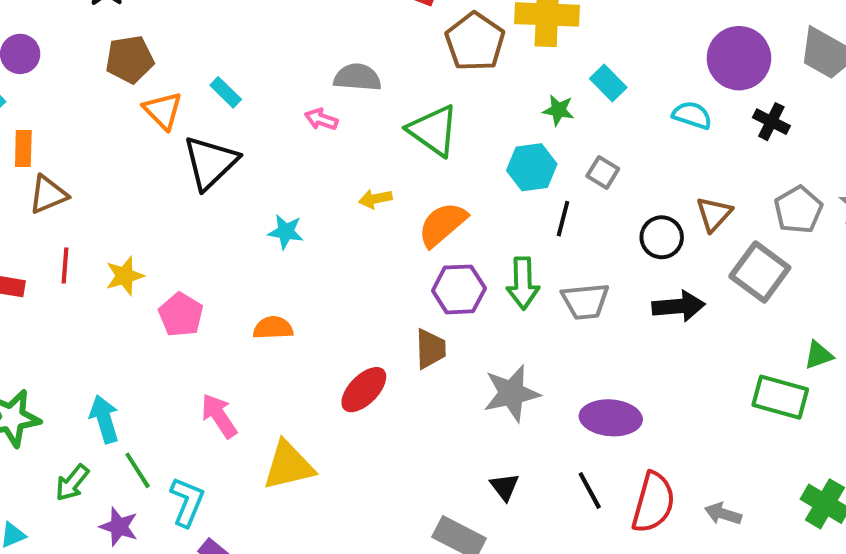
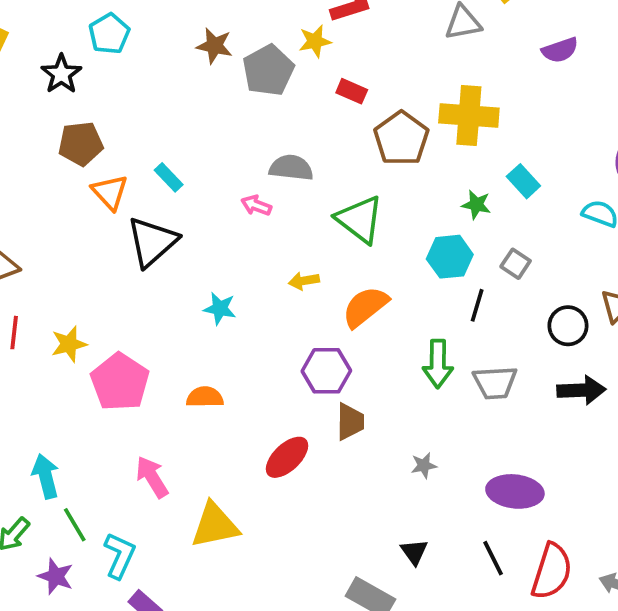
purple hexagon: (459, 289) -> (326, 371), moved
pink pentagon: (181, 315) -> (120, 382), size x1.4
gray star: (511, 393) -> (424, 465), size x0.5

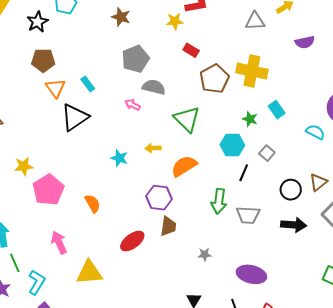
gray pentagon: (268, 70) -> (135, 59), moved
cyan star: (220, 308) -> (119, 158), moved
orange semicircle: (205, 397) -> (93, 204), turned 54

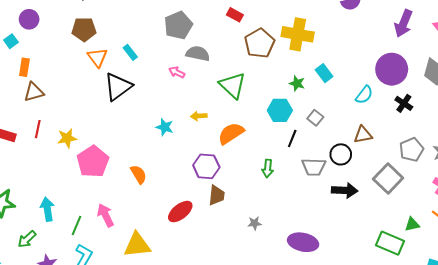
cyan semicircle: (315, 132) -> (364, 95), turned 102
brown triangle: (318, 182) -> (363, 135), moved, turned 30
green arrow: (219, 201) -> (268, 168), size x0.7
gray trapezoid: (248, 215) -> (314, 167), moved
green line: (15, 263) -> (76, 225), moved, turned 48

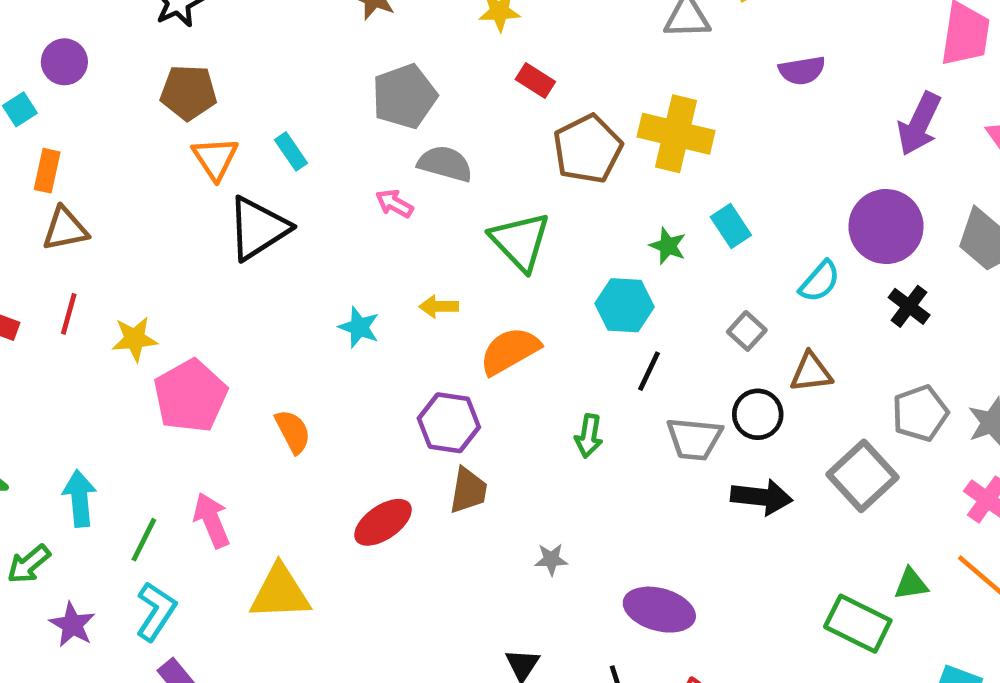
gray square: (315, 118) -> (747, 331), moved

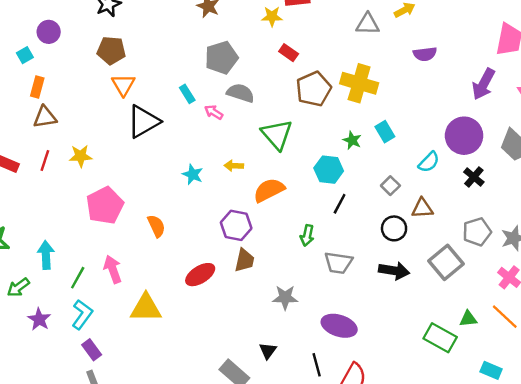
cyan rectangle: (291, 151) -> (187, 94), moved
yellow star: (135, 339) -> (81, 156), moved
gray trapezoid: (694, 439) -> (338, 263), moved
gray star: (551, 559) -> (285, 298), size x1.5

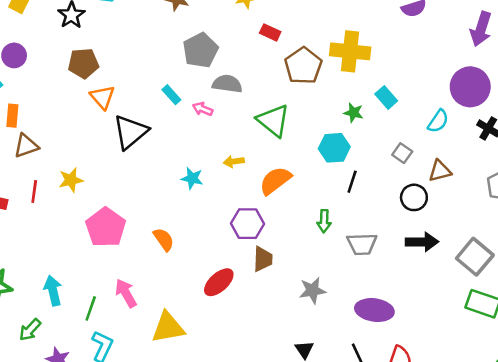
gray square: (446, 262) -> (475, 257), moved

